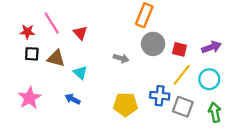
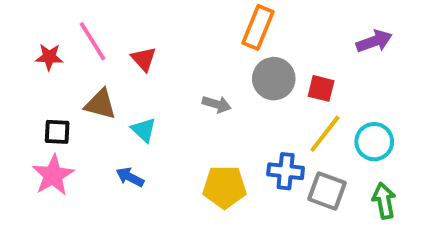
purple arrow: (211, 47) -> (374, 41), moved
black square: (32, 54) -> (57, 132), moved

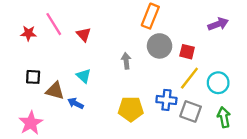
brown triangle: (100, 104) -> (55, 91), moved
gray arrow: (217, 104) -> (126, 61), turned -112
pink star: (53, 175) -> (31, 123), moved

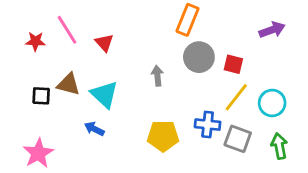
cyan triangle: (84, 76) -> (104, 94), size x1.5
brown triangle: (55, 91) -> (68, 84), moved

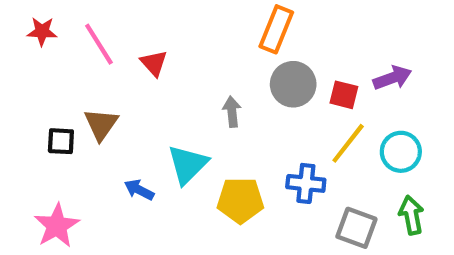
purple arrow: (272, 30) -> (392, 78), moved
red star: (35, 41) -> (42, 31), moved
brown triangle: (68, 84) -> (101, 124), turned 50
cyan triangle: (104, 94) -> (188, 164), moved, turned 32
gray square: (238, 139) -> (356, 228), moved

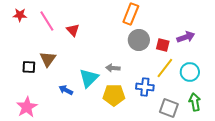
gray arrow: (232, 112) -> (113, 68), moved, turned -80

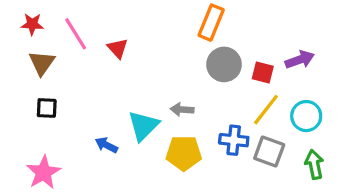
brown triangle: (48, 59) -> (42, 63), moved
gray square: (169, 108) -> (269, 152), moved

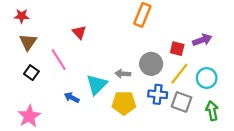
pink line: (76, 34) -> (59, 60), moved
gray circle: (224, 64) -> (151, 64), moved
black square: (47, 108) -> (31, 73), turned 32

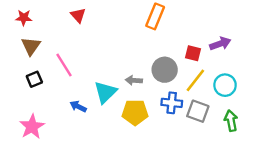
red triangle: (79, 32) -> (78, 15), moved
black square: (31, 73) -> (34, 79), turned 32

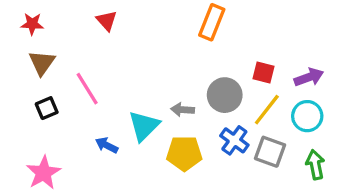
purple arrow: (220, 44) -> (309, 77), moved
blue cross: (172, 103) -> (234, 140), turned 30

